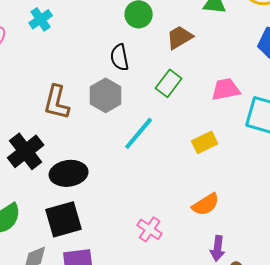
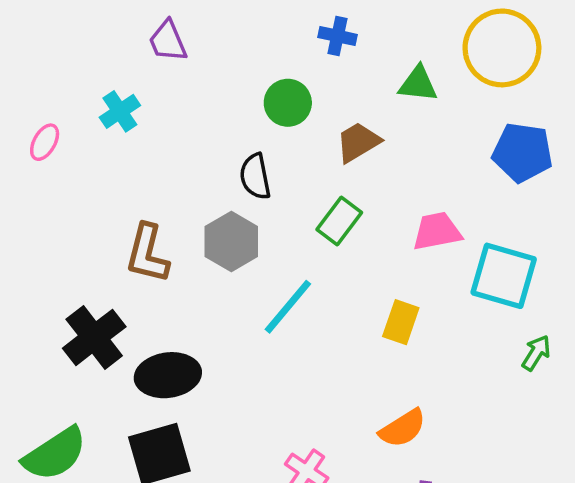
yellow rectangle: (205, 142) -> (401, 322), turned -45

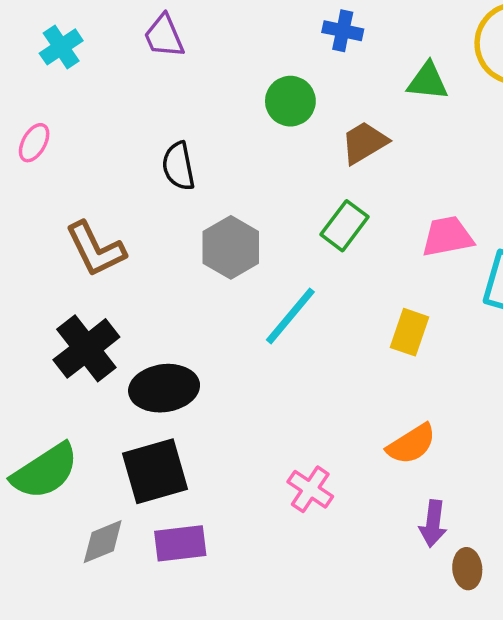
cyan cross: (120, 111) -> (61, 47), moved
black semicircle: (255, 176) -> (178, 166), moved
brown L-shape: (147, 254) -> (95, 249), moved, turned -40

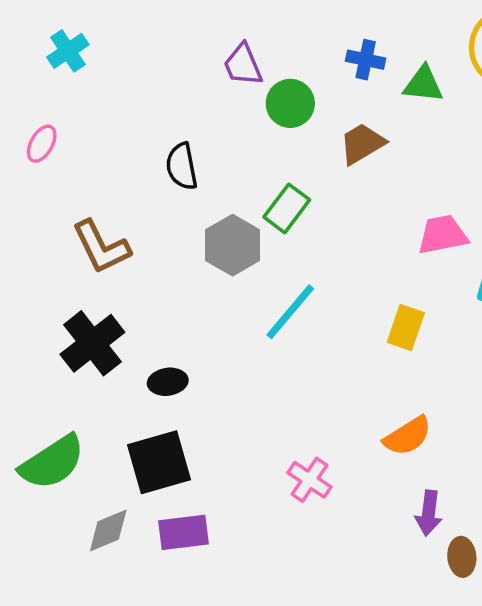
blue cross: (343, 31) -> (366, 60), moved
purple trapezoid: (164, 36) -> (243, 65), moved
green rectangle: (345, 226) -> (287, 208), moved
black ellipse: (164, 388) -> (168, 382), size x0.6

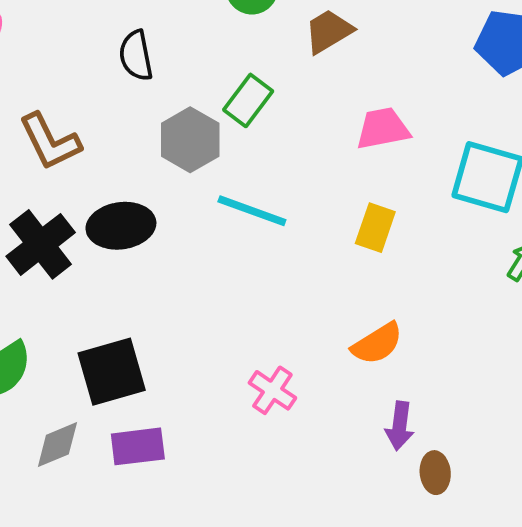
pink trapezoid: (443, 235) -> (383, 128), moved
cyan line: (290, 312) -> (252, 211), turned 70
black ellipse: (168, 382) -> (121, 226), moved, size x1.6

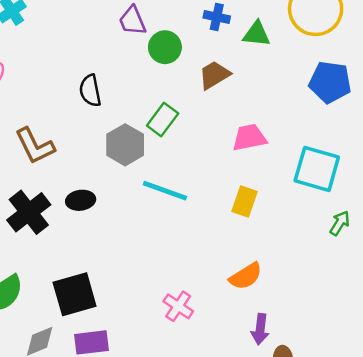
black ellipse: (121, 226) -> (81, 200), size x0.7

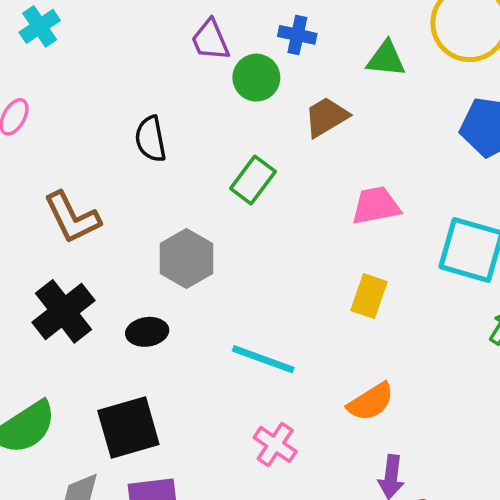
blue cross: (217, 17) -> (297, 35), moved
gray hexagon: (125, 145) -> (186, 258), moved
cyan line: (165, 191) -> (263, 359), moved
black ellipse: (81, 200) -> (147, 332), moved

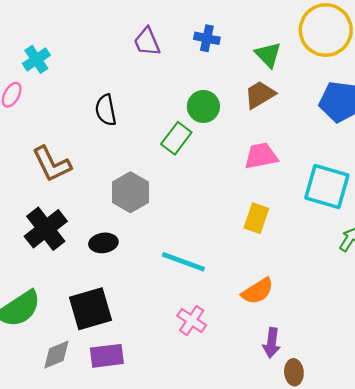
cyan cross: (40, 26) -> (36, 59), moved
green triangle: (386, 59) -> (268, 55), turned 40
green circle: (256, 78) -> (203, 106), moved
brown trapezoid: (326, 117) -> (260, 95), moved

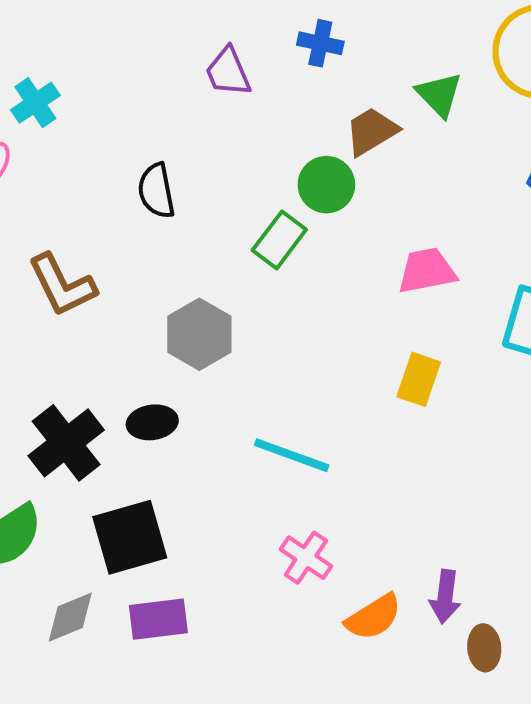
blue cross: (207, 38) -> (320, 43), moved
brown trapezoid: (260, 95) -> (372, 131), moved
black cross: (46, 229) -> (66, 443), moved
orange semicircle: (257, 291) -> (374, 617), moved

